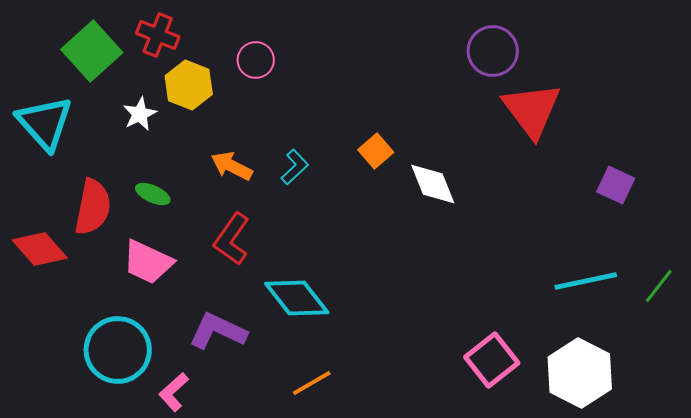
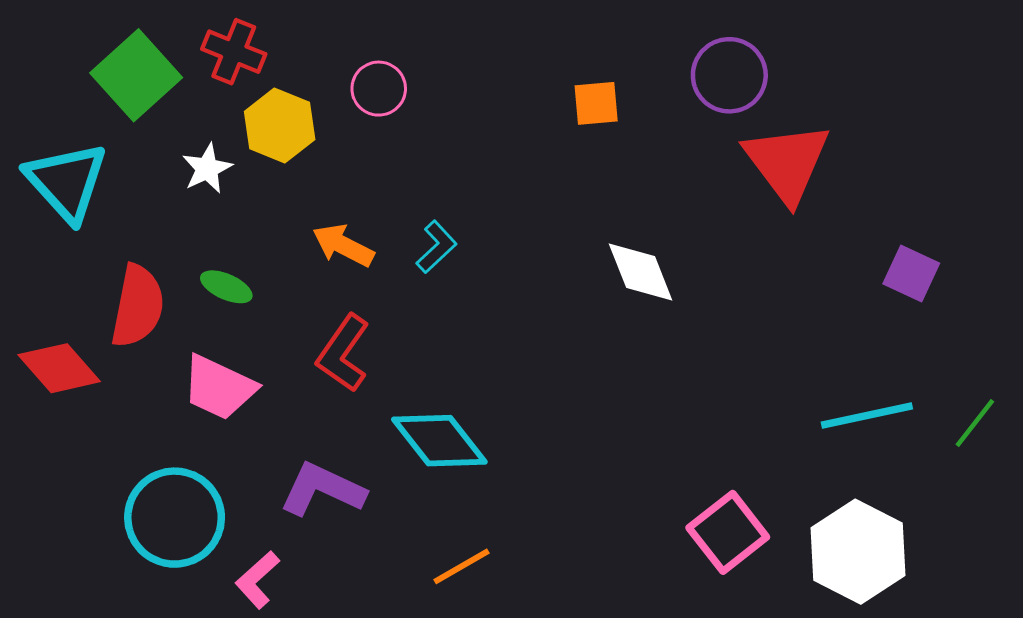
orange square: (376, 151) -> (596, 103), moved, turned 36

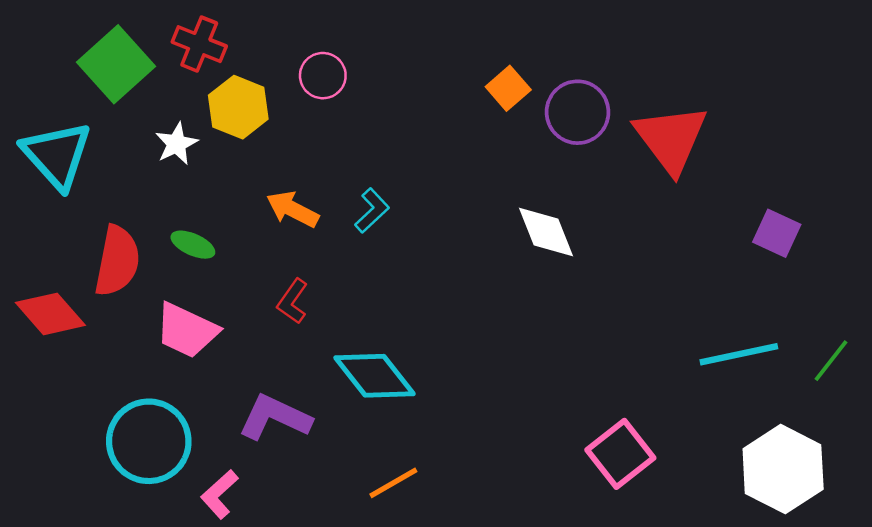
purple circle: (729, 75) -> (578, 112), moved
orange square: (596, 103) -> (508, 88), turned -36
red L-shape: (343, 353) -> (293, 301), size x0.7
white hexagon: (858, 552) -> (783, 469), moved

